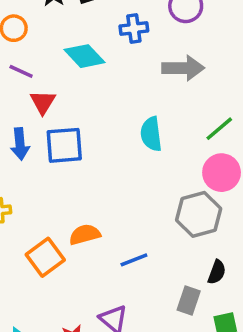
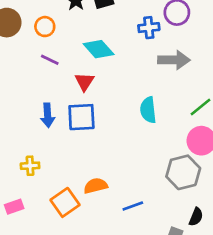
blue cross: (134, 28) -> (149, 28), moved
red triangle: (43, 102) -> (84, 82), moved

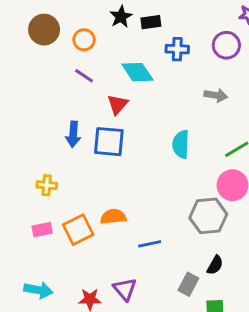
blue cross: (149, 28) -> (177, 49), moved
gray arrow: (174, 60) -> (216, 95), size x0.7
pink rectangle: (14, 207) -> (42, 230), moved

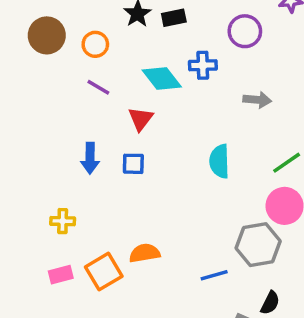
purple circle: (226, 45) -> (245, 31), moved
blue cross: (177, 49) -> (203, 65), moved
blue square: (109, 142) -> (133, 164), size x0.6
blue line: (150, 244) -> (214, 275), moved

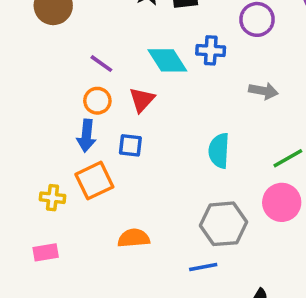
orange circle: (95, 44) -> (97, 101), moved
gray hexagon: (258, 245) -> (224, 224), moved
orange square: (104, 272) -> (94, 181), moved

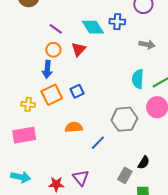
blue square: (130, 145) -> (77, 91), moved, turned -32
cyan semicircle: (219, 151) -> (138, 79), moved
pink rectangle: (46, 252) -> (24, 135), size x1.6
blue line: (203, 267) -> (98, 143), moved, turned -35

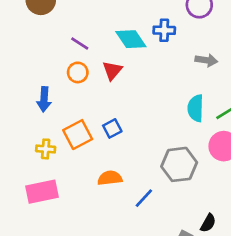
blue arrow: (47, 69) -> (44, 99), moved

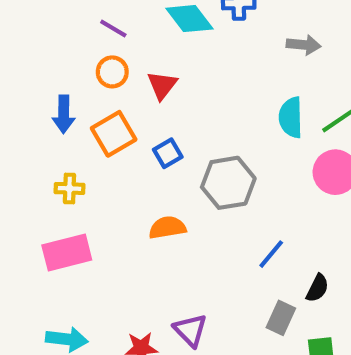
red triangle: (112, 70) -> (162, 85), moved
orange square: (78, 135) -> (114, 134), moved
gray hexagon: (179, 164) -> (228, 183), moved
blue line: (144, 198) -> (271, 254), moved

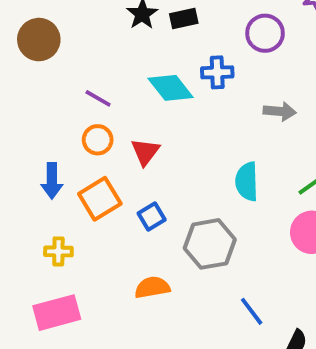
cyan semicircle: (291, 117) -> (247, 182), moved
blue line: (271, 254) -> (252, 311), turned -76

